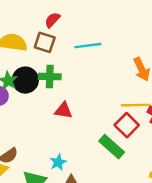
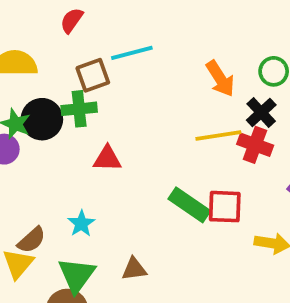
brown square: (45, 42) -> (93, 75), moved, turned -30
red square: (127, 125) -> (225, 207), moved, turned -35
cyan star: (58, 162) -> (81, 224), moved

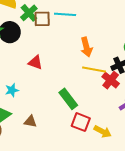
orange arrow: (220, 79) -> (86, 47), moved
green cross: (79, 109) -> (29, 13), moved, turned 36
red square: (225, 207) -> (81, 122), moved

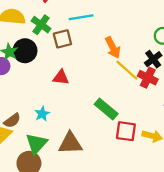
brown square: (42, 19) -> (62, 39), moved
yellow line: (94, 70) -> (127, 70), turned 45
brown triangle: (30, 121) -> (70, 143), size x1.6

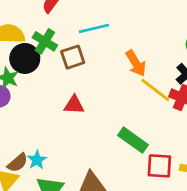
black circle: (25, 51) -> (25, 58), moved
cyan star: (42, 114) -> (37, 160), moved

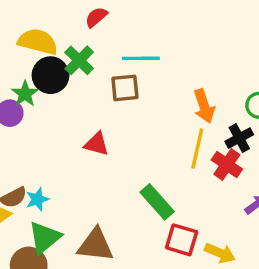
brown square: (73, 57) -> (125, 88), moved
orange arrow: (136, 63) -> (204, 106), moved
yellow line: (155, 90) -> (197, 148), turned 52

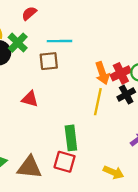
red cross: (227, 164) -> (121, 73), moved, turned 30
green rectangle: (157, 202) -> (71, 138), turned 35
red square: (182, 240) -> (65, 162), moved

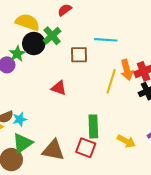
cyan line: (60, 41) -> (106, 40), moved
yellow line: (98, 102) -> (111, 81), moved
yellow arrow: (114, 172) -> (126, 141), moved

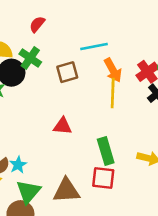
orange arrow: (127, 70) -> (113, 70), moved
red triangle: (59, 88) -> (63, 126), moved

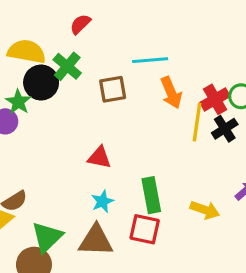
yellow line: (113, 93) -> (197, 122), moved
cyan star: (18, 165) -> (102, 201), moved

